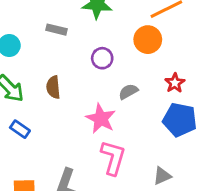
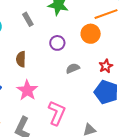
gray rectangle: (56, 30) -> (28, 19), turned 40
pink star: (101, 119) -> (27, 90), moved

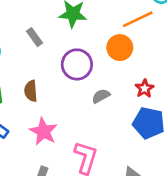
purple circle: (57, 43) -> (77, 64), size x1.5

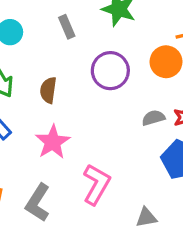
gray semicircle: (101, 96) -> (153, 118), moved

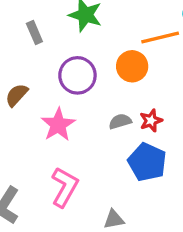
brown semicircle: (48, 90) -> (17, 95), turned 35
pink star: (53, 142) -> (58, 125), moved

